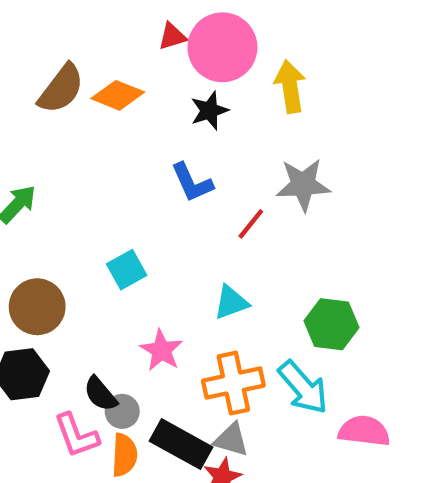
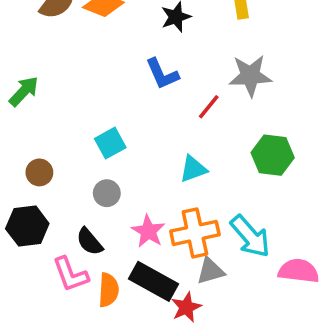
brown circle: (37, 307) -> (39, 172), size x0.6
green hexagon: (331, 324) -> (273, 155), moved
pink star: (161, 350) -> (148, 231), moved
gray circle: (122, 411) -> (107, 193), moved
gray triangle: (231, 440) -> (210, 271), moved, turned -32

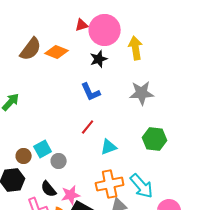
red line: (209, 107) -> (88, 127), moved
cyan square: (110, 143) -> (43, 149), moved
brown circle: (39, 172) -> (24, 156), moved
pink star: (148, 231) -> (71, 195), moved, turned 30

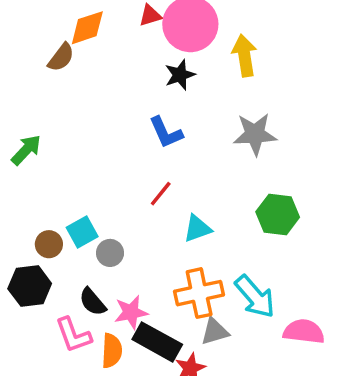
brown semicircle: (31, 49) -> (61, 57), size x0.7
orange diamond: (57, 52) -> (87, 28), moved, turned -40

